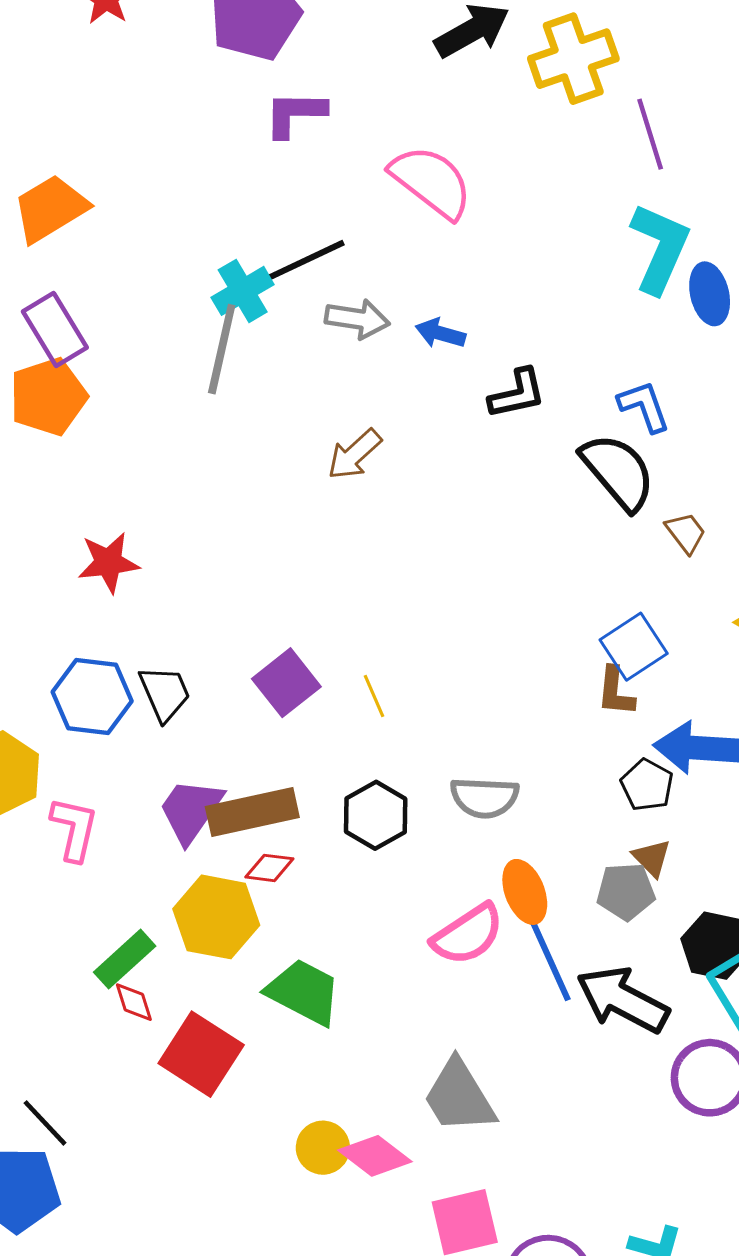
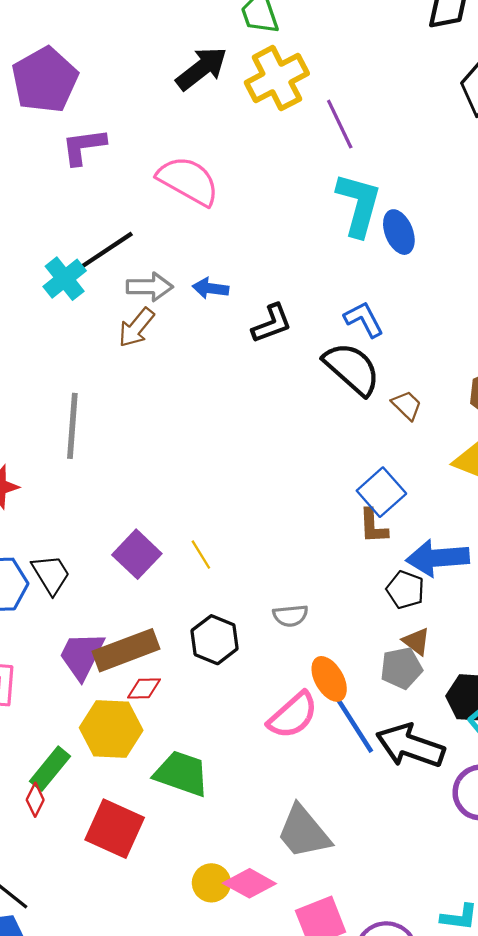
gray line: (222, 349) -> (72, 426), moved
brown arrow: (354, 454) -> (136, 327), moved
gray semicircle: (484, 797) -> (290, 616), size x0.7
red diamond: (134, 1002) -> (35, 800), moved, turned 52

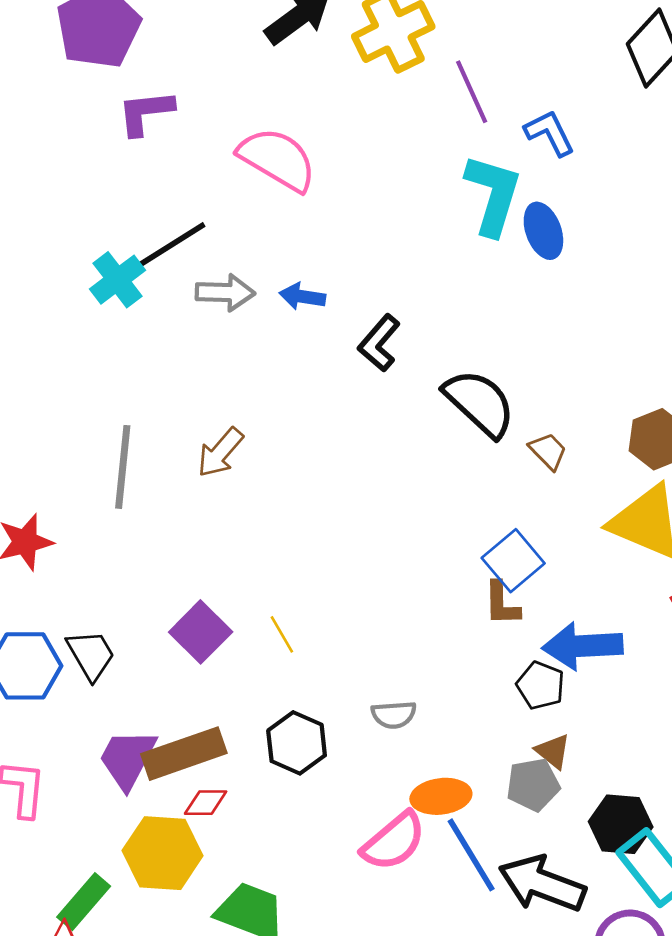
blue L-shape: (364, 319) -> (550, 133), moved
black L-shape: (272, 324) -> (379, 343), turned 150
brown arrow: (136, 327) -> (220, 452), moved
orange ellipse: (329, 679) -> (441, 796), turned -69

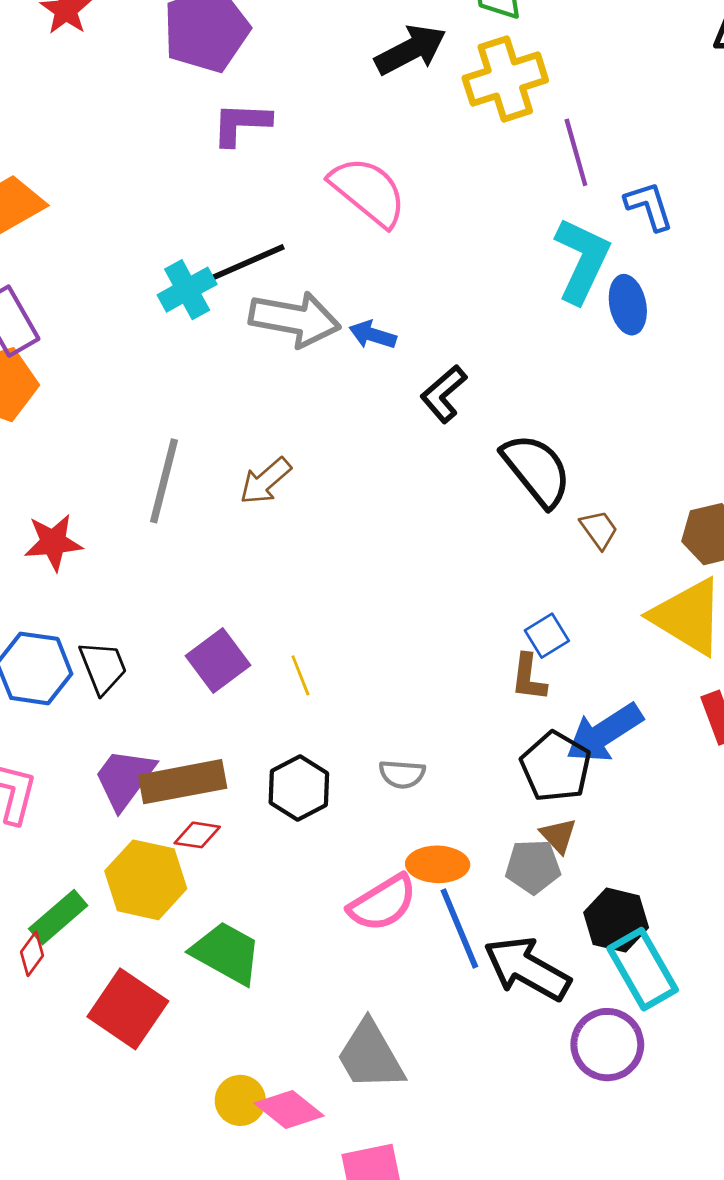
gray arrow: (225, 293) -> (295, 319), size x1.5
blue square: (513, 561) -> (547, 636), size x0.7
blue arrow: (582, 646) -> (604, 733), turned -38
black pentagon: (541, 685) -> (556, 767), size x1.4

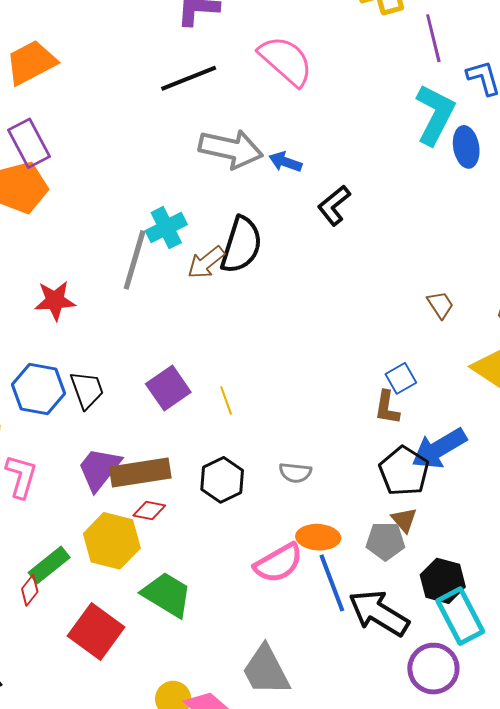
black line: (246, 263) -> (189, 78), moved
cyan cross: (187, 290) -> (166, 228), moved
black semicircle: (537, 470) -> (241, 245), moved, turned 54

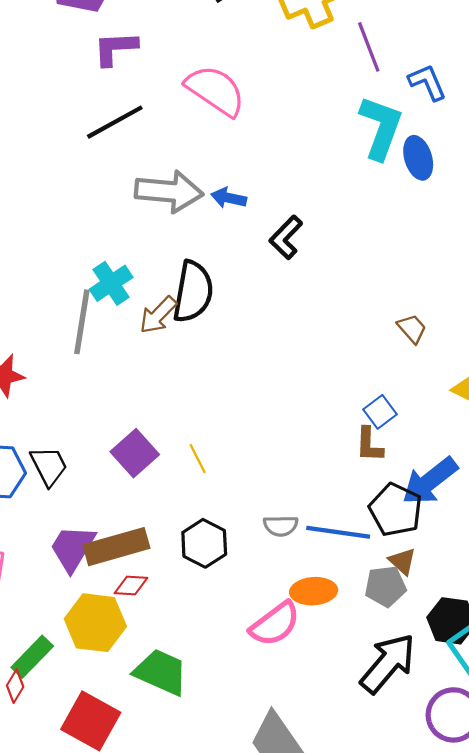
blue line: (332, 583) -> (338, 532), moved, turned -54
black arrow: (379, 613) -> (388, 663), turned 106

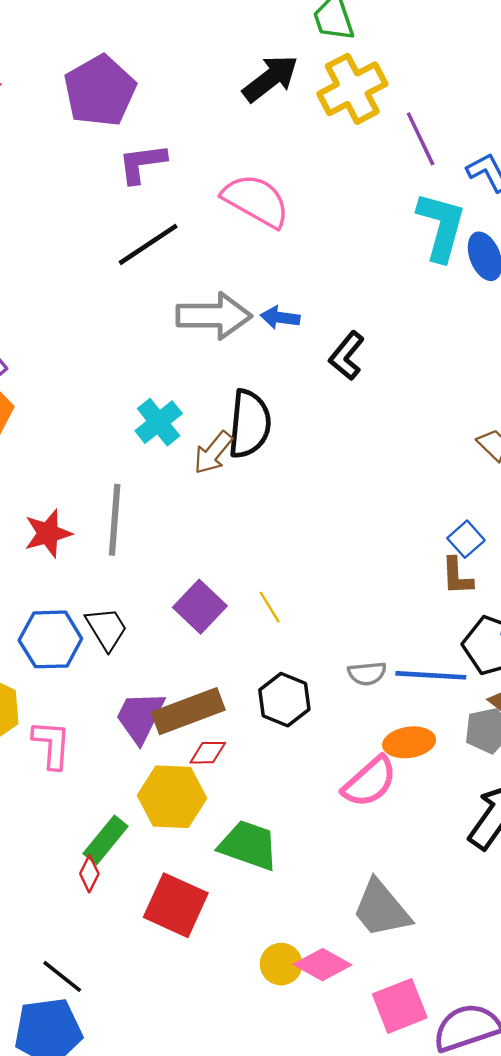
gray line: (82, 322) -> (115, 520), moved

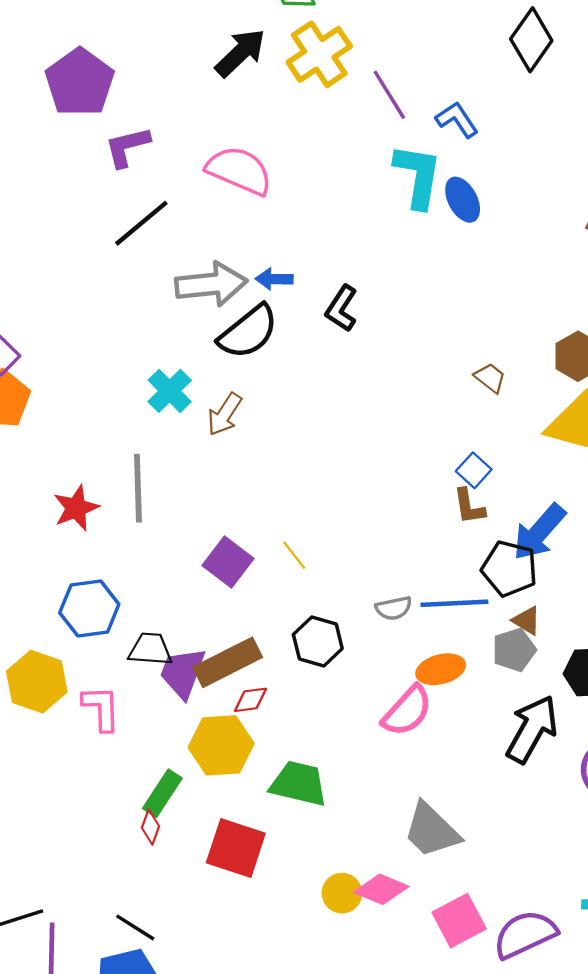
black semicircle: (249, 424) -> (248, 332), moved, turned 52
black trapezoid: (107, 629) -> (150, 649), moved, turned -48

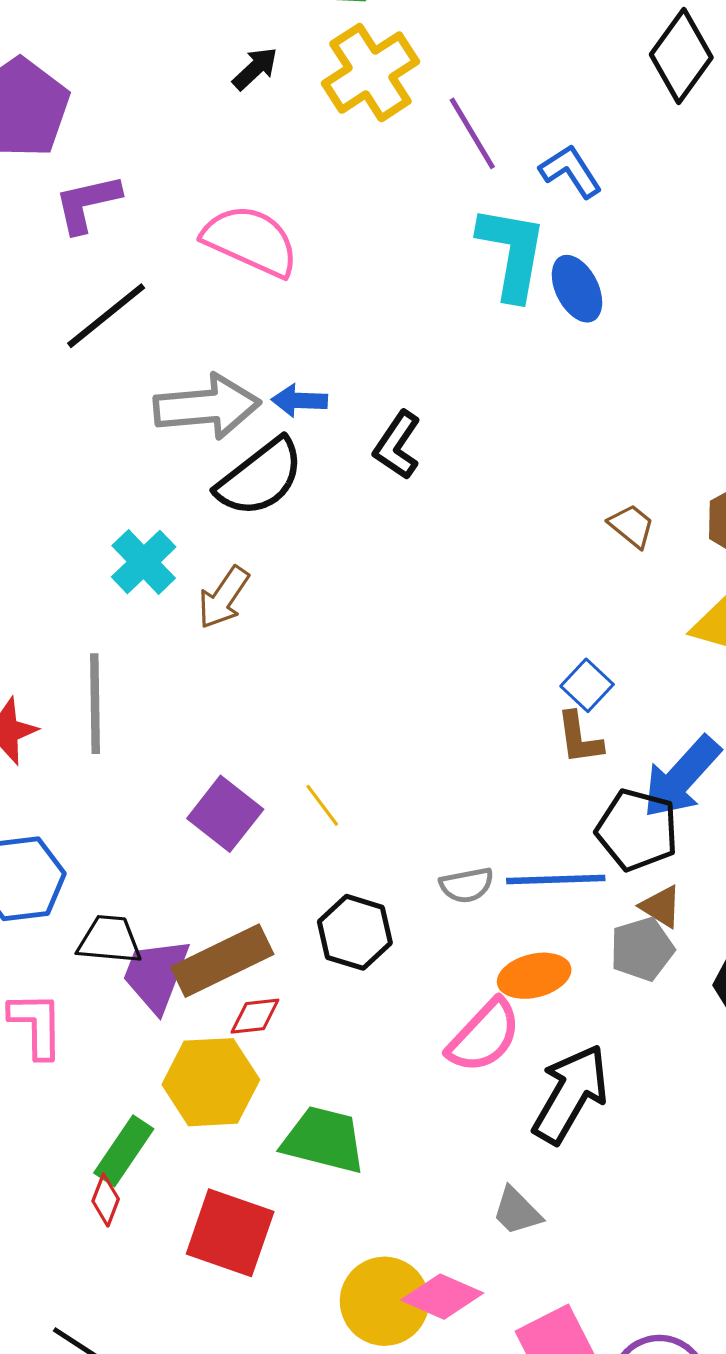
black arrow: (240, 53) -> (255, 69), size x0.6
brown trapezoid: (490, 378) -> (632, 526), moved
black arrow: (532, 729) -> (570, 1094), moved
gray trapezoid: (431, 830) -> (517, 1211), size x0.6
yellow circle: (342, 893) -> (384, 1301), size x1.5

